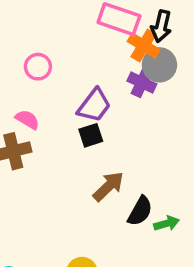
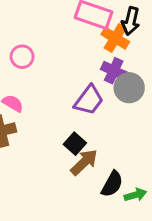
gray circle: (159, 65) -> (129, 88), moved
purple trapezoid: (94, 105) -> (89, 100), moved
black square: (91, 135) -> (75, 144), moved, turned -30

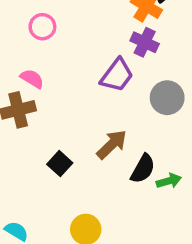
gray circle: (129, 88) -> (167, 98), moved
black square: (75, 144) -> (60, 164), moved

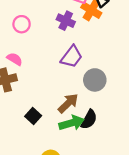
purple cross: (145, 42) -> (66, 21), moved
gray circle: (167, 98) -> (95, 80), moved
green arrow: (169, 181) -> (72, 123), moved, size x1.5

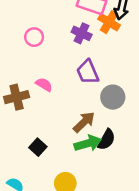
purple trapezoid: (72, 57) -> (88, 72), turned 120
pink semicircle: (15, 59) -> (44, 85), moved
black square: (33, 116) -> (38, 147), moved

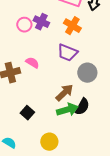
orange cross: (109, 22) -> (72, 26), moved
purple cross: (82, 33) -> (41, 22), moved
purple trapezoid: (88, 72) -> (67, 53), turned -45

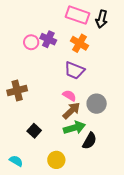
pink semicircle: (32, 63) -> (69, 96), moved
gray circle: (87, 73) -> (97, 104), moved
black semicircle: (82, 107) -> (90, 141), moved

